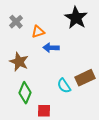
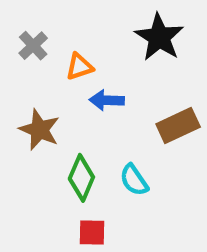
brown rectangle: (85, 78) -> (178, 125), moved
green diamond: (25, 93) -> (81, 178), moved

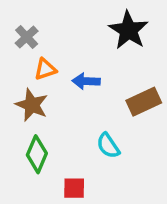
orange triangle: (79, 67) -> (45, 69), moved
green diamond: (81, 178) -> (37, 154), moved

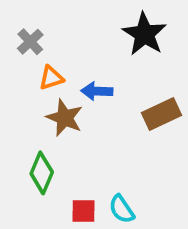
brown star: (32, 105) -> (65, 118), moved
cyan semicircle: (108, 146) -> (122, 209), moved

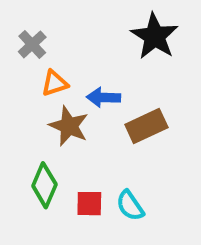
brown rectangle: (162, 114) -> (146, 126), moved
cyan semicircle: (122, 209) -> (130, 206), moved
red square: (84, 211) -> (89, 204), moved

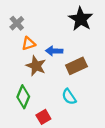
red square: (89, 204) -> (43, 117), moved, turned -32
cyan semicircle: (130, 206) -> (69, 97), moved

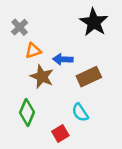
red square: (43, 117) -> (60, 133), moved

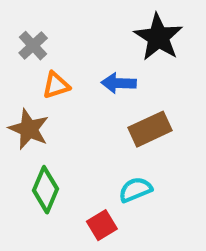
blue arrow: (63, 59) -> (119, 83), moved
brown star: (42, 77) -> (29, 129), moved
cyan semicircle: (80, 112) -> (135, 190), turned 102

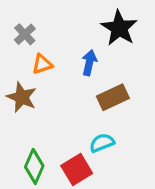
blue arrow: (119, 83) -> (89, 63), turned 100
green diamond: (46, 190) -> (34, 166), moved
red square: (102, 225) -> (77, 170), size x1.4

